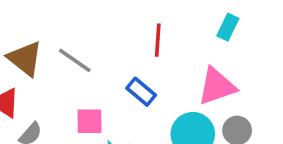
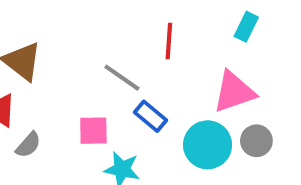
gray line: (75, 60) -> (122, 78), moved
blue rectangle: (141, 92) -> (150, 116), moved

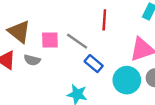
pink square: (93, 131) -> (50, 40), moved
gray semicircle: (28, 145) -> (32, 60), moved, turned 63

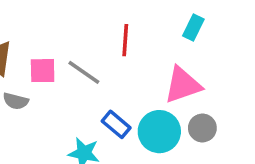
blue rectangle: (94, 64) -> (116, 124), moved

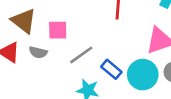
gray line: (84, 72) -> (81, 55), moved, turned -70

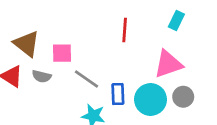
gray line: (81, 55) -> (87, 79), turned 70
blue rectangle: (111, 69) -> (118, 94), turned 48

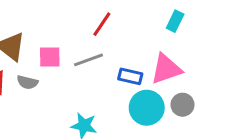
red line: (125, 30) -> (102, 24), moved, turned 30
gray line: (87, 79) -> (89, 60), moved, turned -55
blue rectangle: (118, 94) -> (130, 76), moved, turned -75

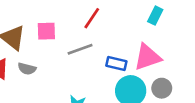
pink square: (50, 57) -> (46, 31), moved

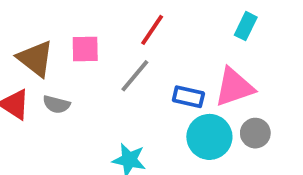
gray line: (80, 49) -> (135, 76), turned -30

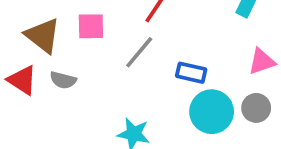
pink triangle: (234, 87) -> (262, 62), moved, size x0.7

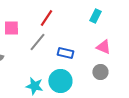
pink triangle: (262, 62) -> (103, 47), turned 42
cyan circle: (212, 112) -> (60, 81), moved

